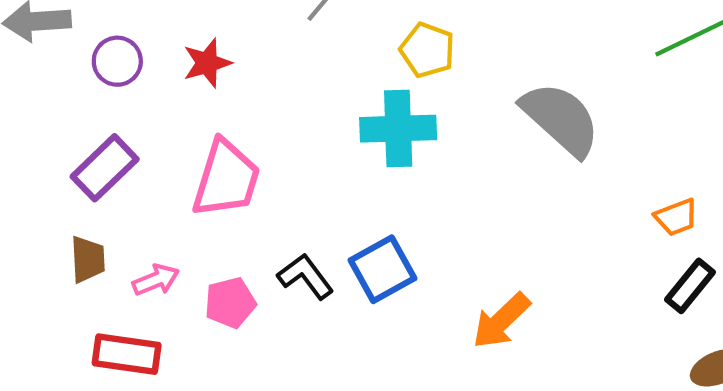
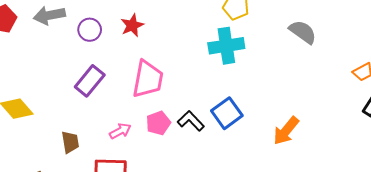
gray semicircle: (561, 119) -> (303, 32), size x0.7
brown trapezoid: (88, 259) -> (70, 142), moved
pink pentagon: (230, 303) -> (158, 123), moved

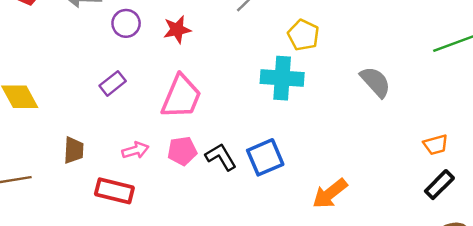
purple rectangle: (90, 81) -> (113, 83), size x0.7

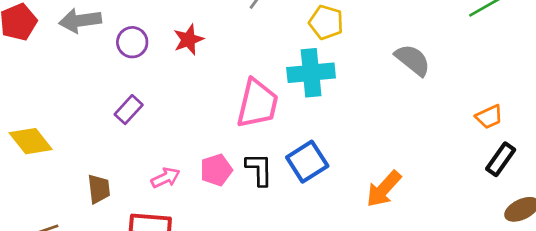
pink trapezoid: (181, 97) -> (257, 104), moved
black L-shape: (221, 157) -> (259, 169), turned 40

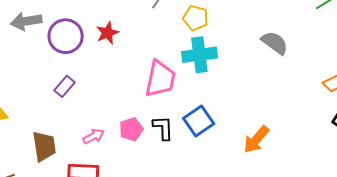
yellow pentagon: (326, 22) -> (196, 18), moved
purple circle: (132, 42) -> (66, 36), size x1.5
brown trapezoid: (99, 189) -> (44, 146), size x1.4

